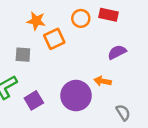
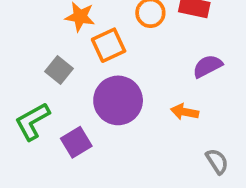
gray square: (23, 55) -> (59, 70), turned 35
purple circle: (76, 96) -> (118, 100), moved

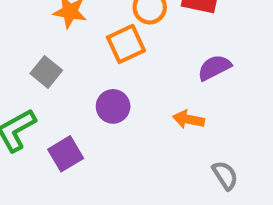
orange square: (109, 45) -> (126, 44), moved
purple circle: (118, 100) -> (113, 106), size x0.6

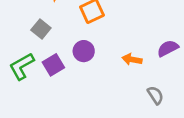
purple semicircle: (214, 68) -> (168, 48), moved
purple square: (66, 154) -> (53, 65), moved

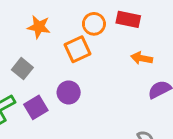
orange arrow: (132, 59) -> (142, 58), moved

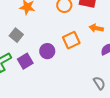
orange square: (78, 49) -> (71, 40), moved

